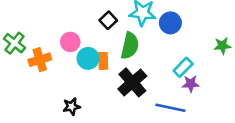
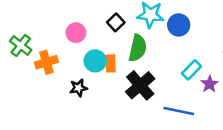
pink circle: (70, 42) -> (76, 33), moved
purple star: (191, 84) -> (210, 84), moved, turned -30
black star: (72, 107) -> (78, 88), moved

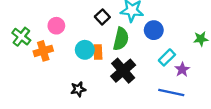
blue circle: (179, 25) -> (154, 30), moved
pink circle: (76, 33) -> (56, 26), moved
black star: (78, 88) -> (78, 89), moved
blue line: (179, 111) -> (171, 93), moved

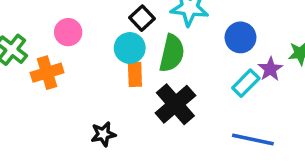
blue circle: (154, 30) -> (240, 37), moved
cyan circle: (85, 50) -> (130, 48), moved
purple star: (182, 70) -> (270, 69), moved

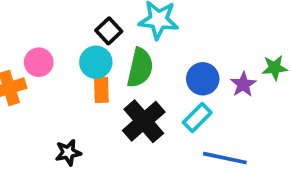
pink circle: (68, 32) -> (39, 62), moved
blue circle: (240, 37) -> (203, 79), moved
cyan rectangle: (246, 83) -> (197, 118), moved

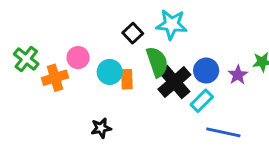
cyan circle: (96, 62) -> (110, 72), moved
green semicircle: (140, 68) -> (157, 62), turned -32
black cross: (144, 121) -> (174, 82), moved

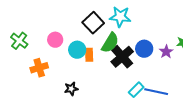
black square: (133, 33) -> (93, 23), size x1.5
green semicircle: (157, 62) -> (110, 43), turned 50
orange cross: (55, 78) -> (39, 68), moved
cyan rectangle: (202, 101) -> (136, 90), moved

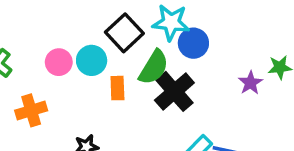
blue circle: (144, 49) -> (193, 43), moved
cyan circle: (77, 50) -> (92, 60), moved

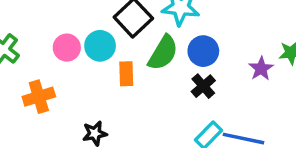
blue circle: (193, 43) -> (203, 51), moved
black cross: (174, 91) -> (203, 86), moved, size x0.6

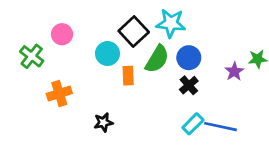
pink circle: (67, 48) -> (62, 34), moved

